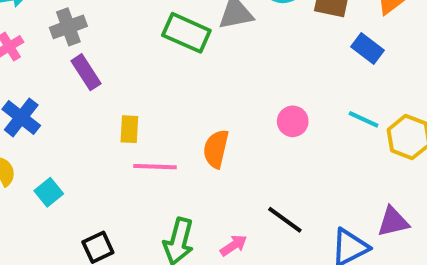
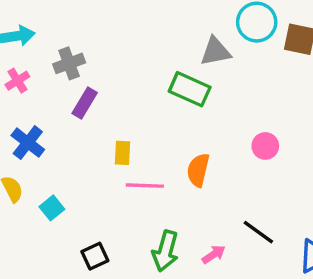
green rectangle: (186, 33) -> (190, 89), moved
purple rectangle: (86, 72) -> (85, 103), turned 64

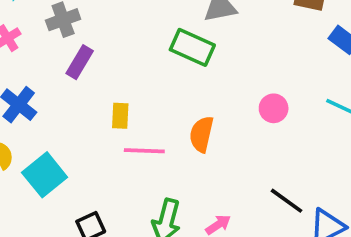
cyan square: (52, 208) -> (45, 175), size x1.6
black line: (258, 232) -> (286, 201), moved

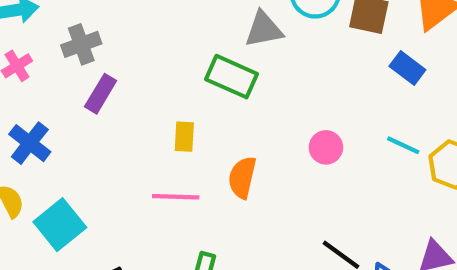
yellow rectangle: (120, 116) -> (184, 137), moved

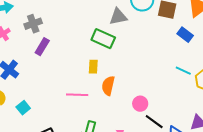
yellow rectangle: (184, 137) -> (93, 67), moved
pink circle: (326, 147) -> (140, 104), moved
cyan square: (60, 225) -> (23, 108), size x0.6

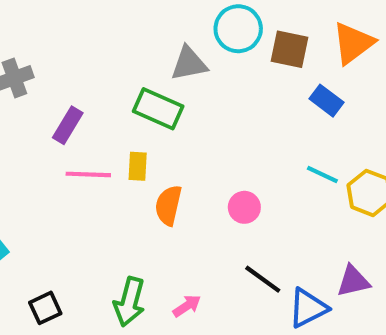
purple rectangle: (42, 47) -> (68, 125), moved
pink line: (77, 95) -> (88, 174), moved
pink circle: (140, 104) -> (244, 207), moved

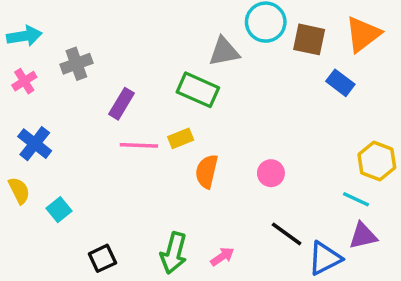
yellow rectangle: (138, 166) -> (181, 138), turned 65
cyan line: (322, 174) -> (356, 199), moved

